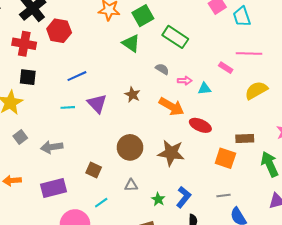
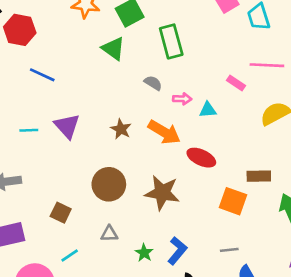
green rectangle: (175, 37) -> (171, 42), turned 40
blue line: (77, 76) -> (42, 75), moved, turned 48
brown star: (132, 95) -> (121, 129), moved

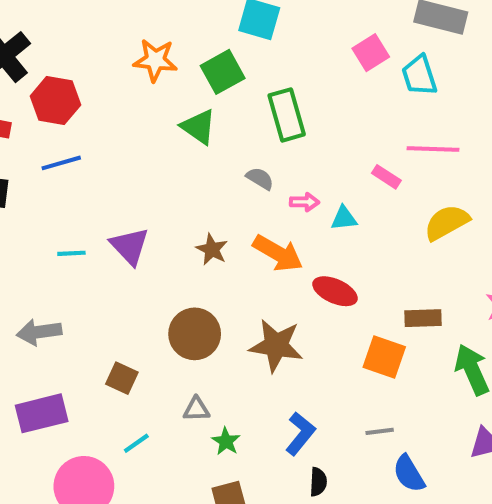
blue line: (42, 75) -> (61, 163), moved, turned -40
green star: (144, 253) -> (226, 441), moved

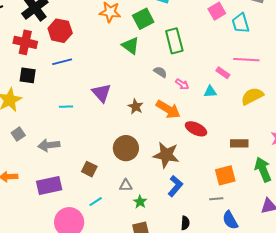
pink arrow: (305, 202) -> (182, 84), turned 32
cyan triangle: (344, 218) -> (210, 92), moved
purple triangle: (130, 246) -> (101, 93), moved
orange square: (384, 357) -> (225, 175), moved, turned -35
blue L-shape: (300, 434) -> (175, 186), moved

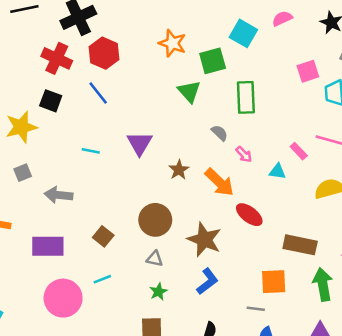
blue line: (62, 62) -> (98, 93), turned 54
brown rectangle: (239, 143) -> (300, 245), size x1.4
gray triangle: (126, 185) -> (155, 259), moved

